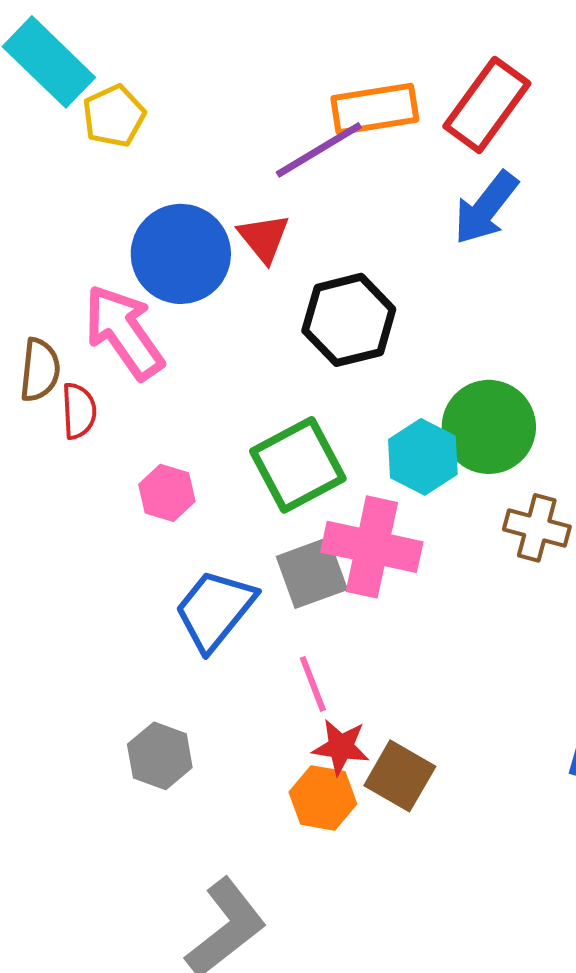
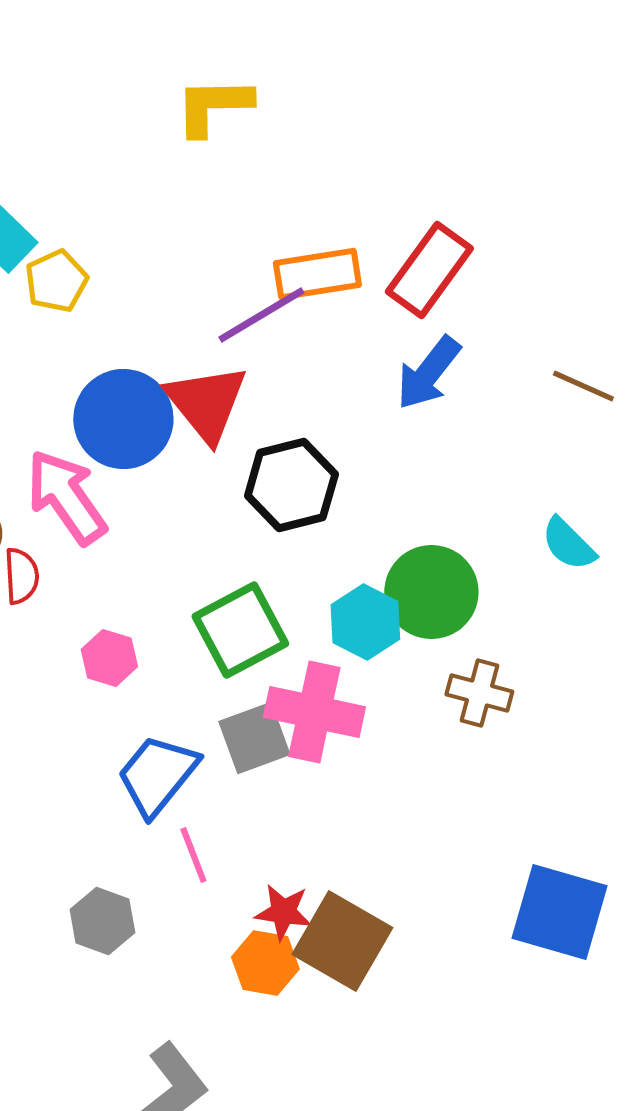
red triangle: (264, 238) -> (206, 403), size x1.6
pink line: (313, 684) -> (193, 855), moved
brown square: (400, 776) -> (342, 941), size x1.4

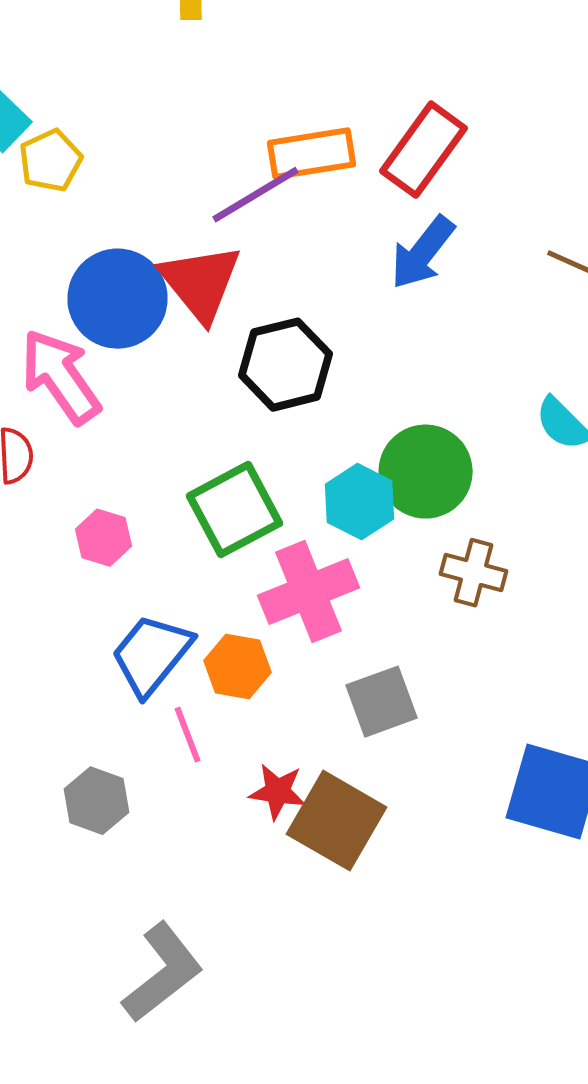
pink cross: (314, 712) -> (308, 592), turned -34
gray square: (254, 738) -> (382, 702), moved
orange hexagon: (265, 963) -> (238, 667), moved

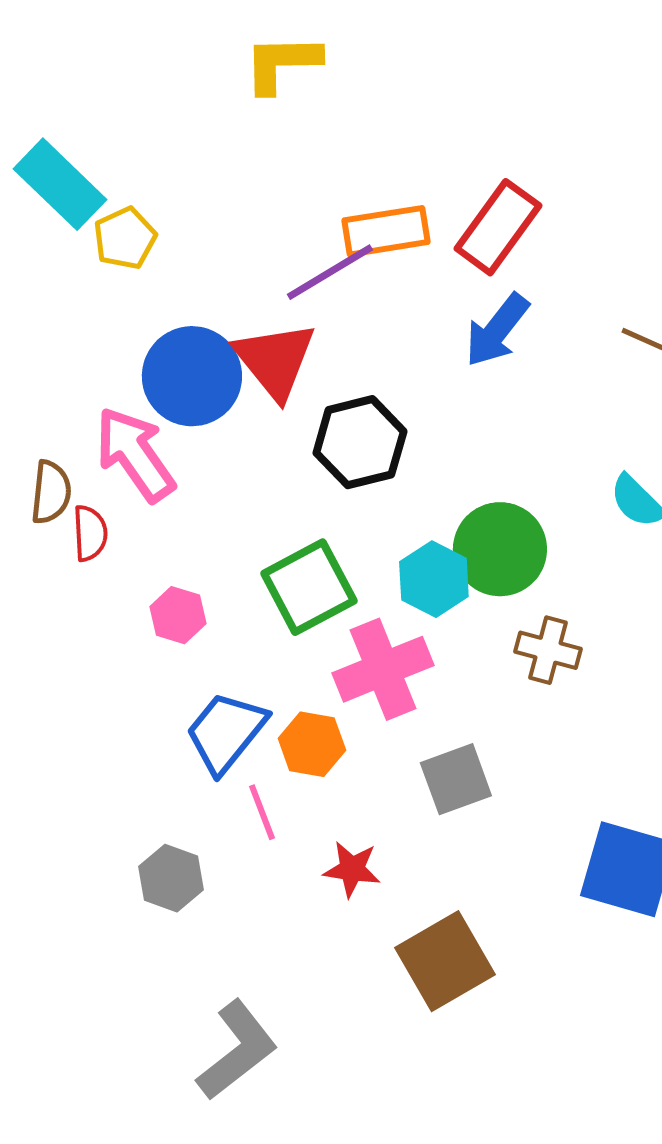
brown square: (336, 821) -> (445, 961), moved, turned 30

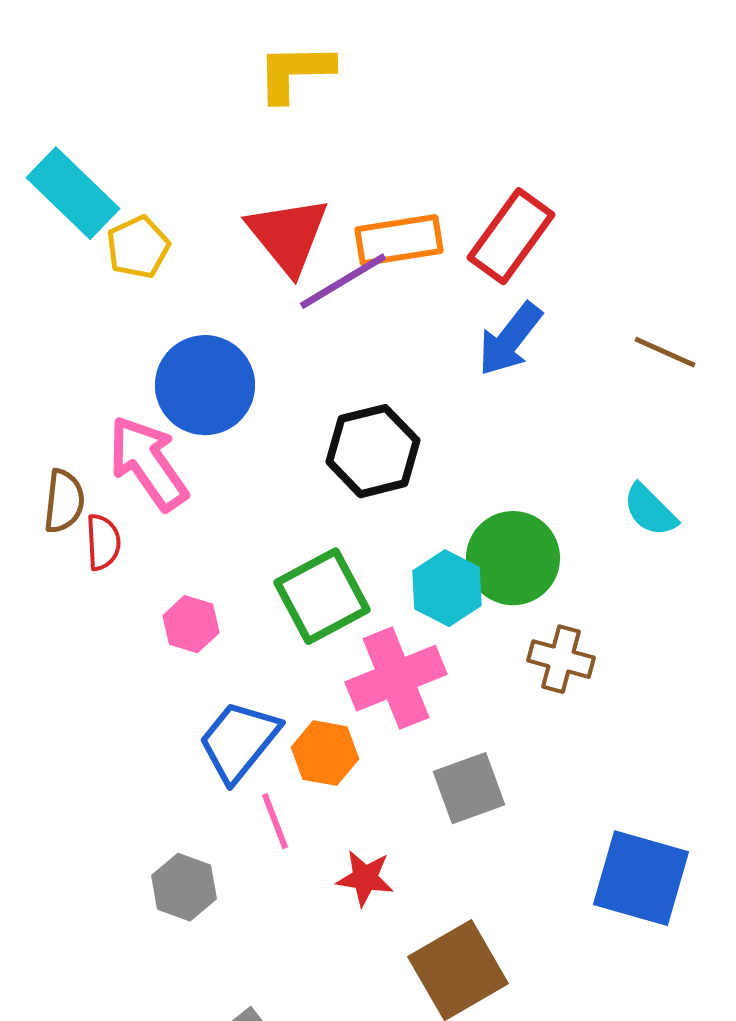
red triangle: (275, 360) -> (288, 235), moved

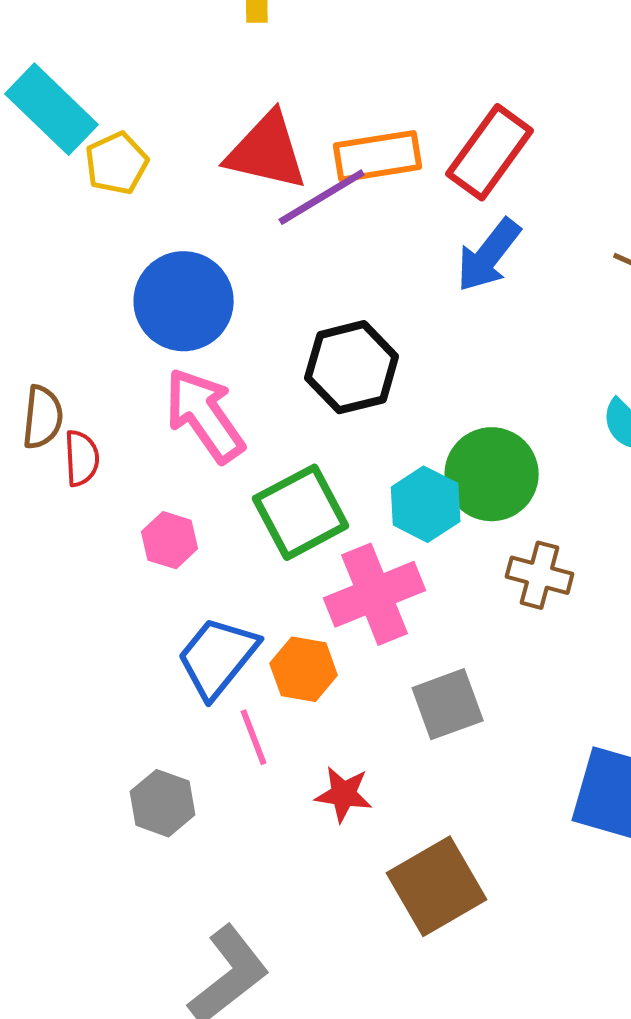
red triangle: (288, 235) -> (267, 151), turned -38
pink arrow: (148, 463) -> (205, 415), moved

